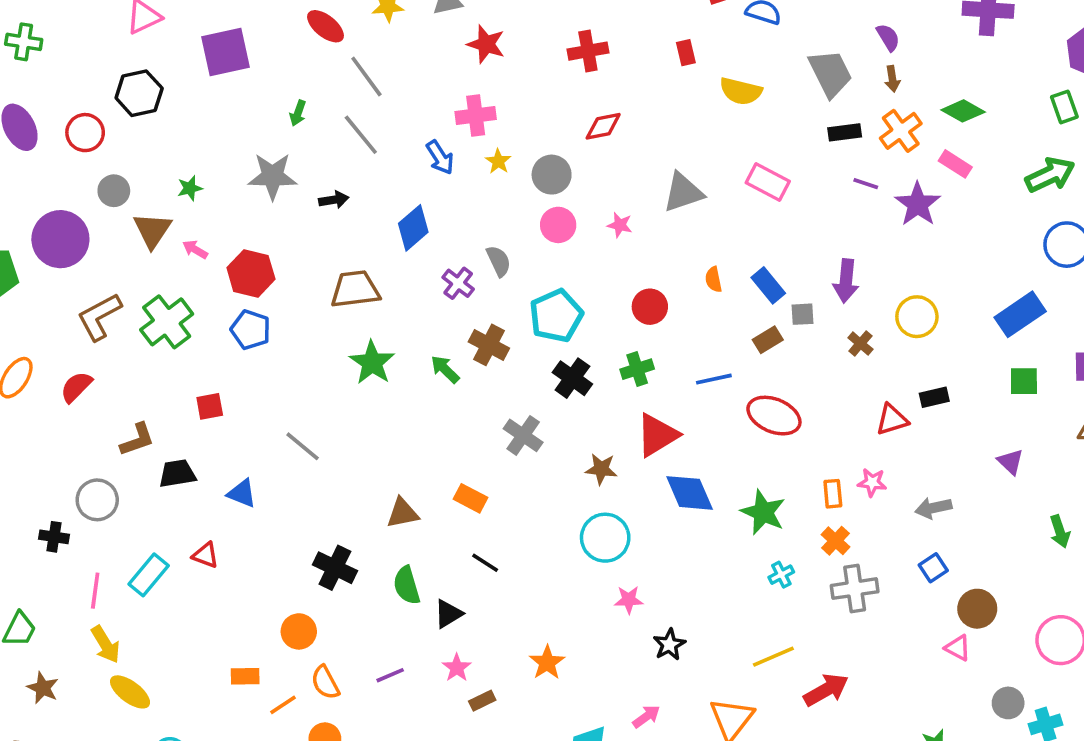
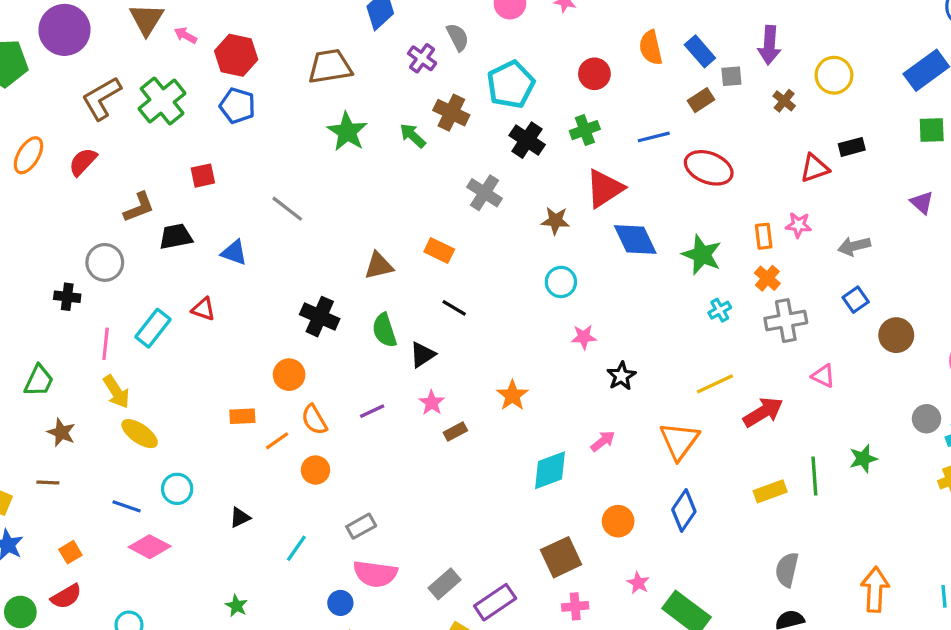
orange semicircle: (714, 279) -> (651, 48), size x1.5
cyan circle: (605, 538) -> (561, 282), size x0.7
pink triangle: (958, 648) -> (823, 376), moved

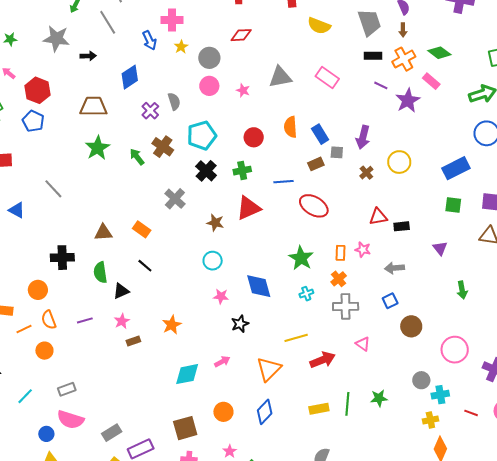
black rectangle: (852, 147) -> (402, 226), moved
blue diamond: (635, 240) -> (259, 286), moved
black cross: (320, 317) -> (62, 258), turned -35

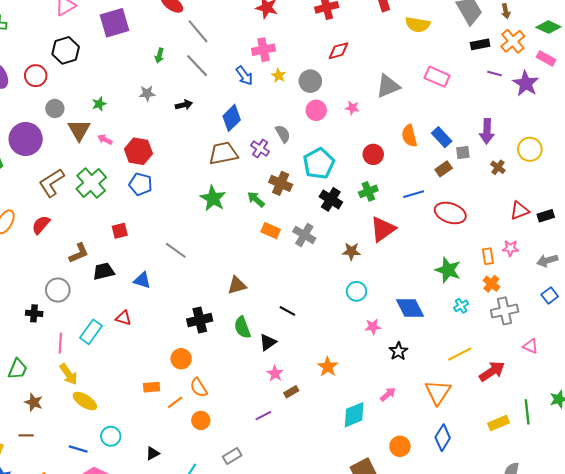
gray star: (56, 39) -> (147, 93), size x0.6
brown trapezoid: (93, 106) -> (223, 153), moved
orange rectangle: (142, 229) -> (271, 231), moved
purple line: (85, 320) -> (263, 416), moved

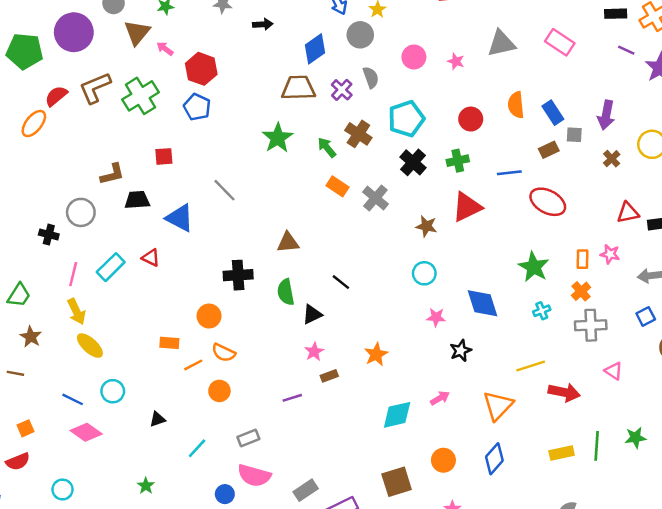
gray circle: (310, 81) -> (360, 35), moved
red semicircle: (41, 225) -> (56, 96), moved
blue triangle: (142, 280) -> (180, 218), size x1.4
red arrow: (492, 371) -> (564, 392), turned 35
orange semicircle: (199, 388) -> (224, 353), turned -42

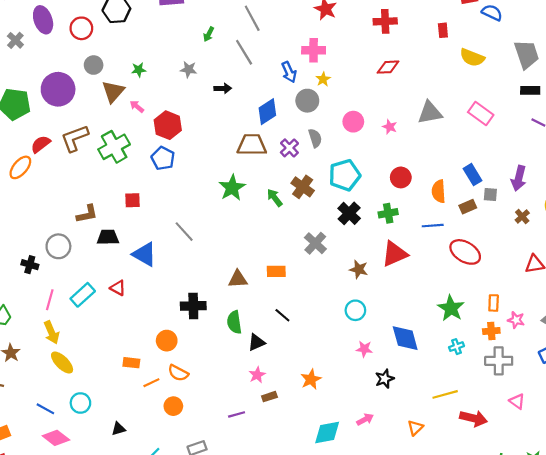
orange semicircle: (516, 105) -> (439, 191), moved
orange rectangle: (338, 186) -> (276, 271), moved, turned -36
pink star: (610, 254) -> (516, 320), moved
orange cross: (581, 291) -> (491, 331), turned 35
orange triangle: (498, 406) -> (415, 428), size x0.6

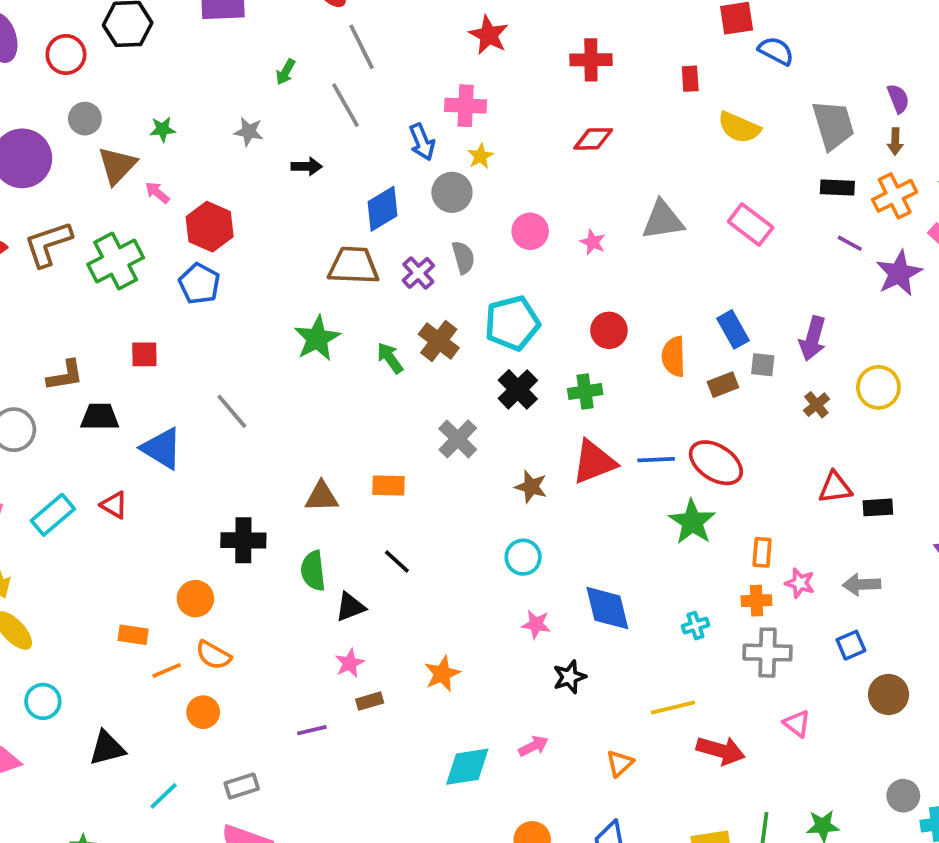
blue line: (433, 226) -> (656, 460), moved
green star: (451, 308) -> (692, 522), moved
black triangle: (118, 429) -> (107, 748), size x1.5

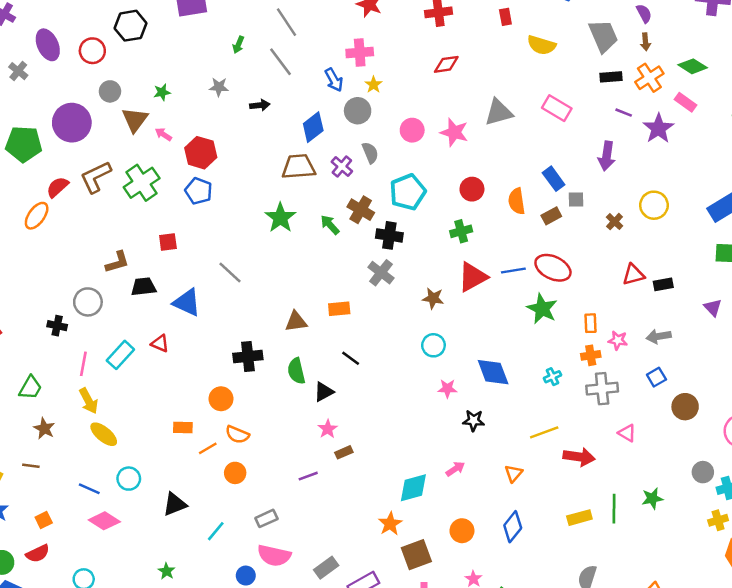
pink star: (593, 242) -> (454, 132), size x1.6
purple arrow: (813, 339) -> (607, 156), moved
black cross: (518, 389) -> (389, 235), moved, turned -30
orange star: (442, 674) -> (390, 524), moved
black star: (569, 677) -> (474, 421), turned 30

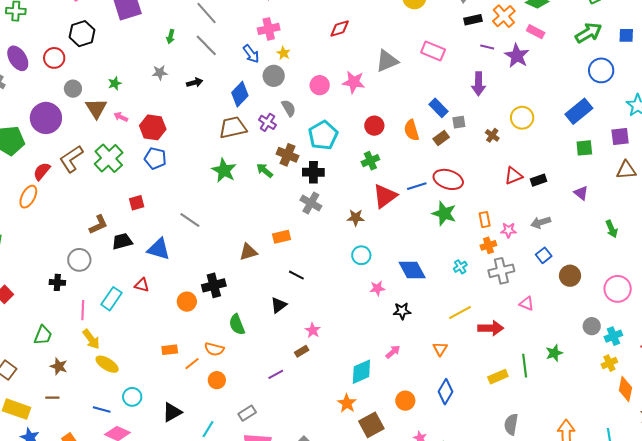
green semicircle: (296, 371) -> (237, 324), moved
orange circle: (221, 399) -> (187, 302), moved
pink star: (328, 429) -> (313, 330), moved

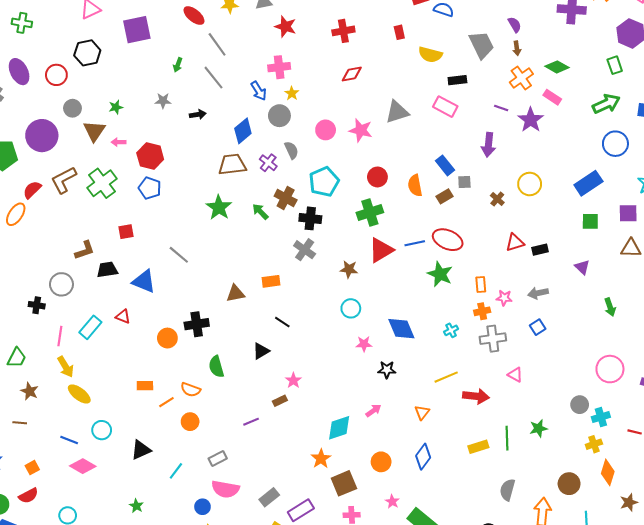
black rectangle: (473, 20) -> (457, 80), moved
pink arrow: (121, 117) -> (119, 142), turned -32
green cross: (370, 161) -> (370, 212), size x1.4
brown circle: (570, 276) -> (569, 484), moved
gray semicircle: (511, 424) -> (507, 490), moved

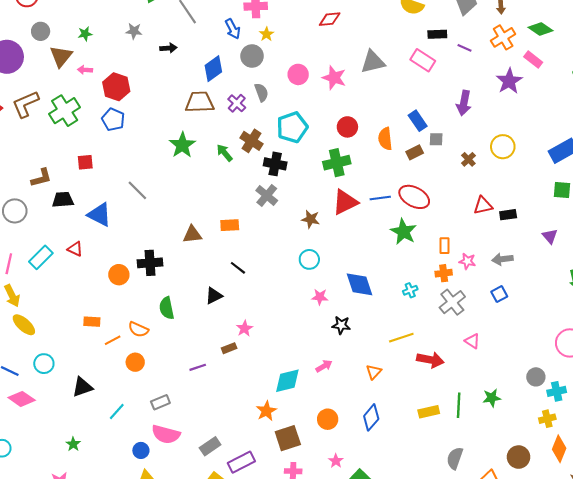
purple line: (501, 108) -> (465, 48), moved
gray cross: (493, 339) -> (452, 302), turned -35

